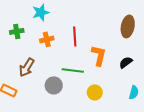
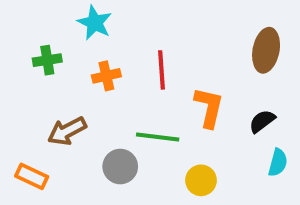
cyan star: (41, 12) -> (95, 23), turned -30
brown arrow: (27, 67) -> (67, 131), turned 30
cyan semicircle: (134, 92) -> (278, 163), moved

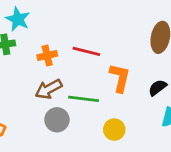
cyan star: (95, 23) -> (18, 19), moved
red line: (162, 70) -> (86, 51), turned -72
brown arrow: (67, 131) -> (49, 89), moved

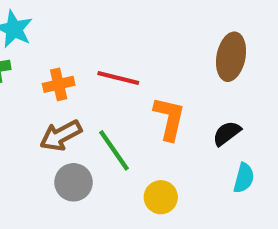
green line: (84, 99) -> (114, 150), turned 48

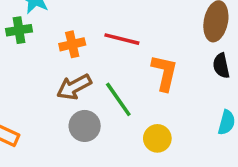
black semicircle: (227, 133) -> (221, 66), moved, turned -65

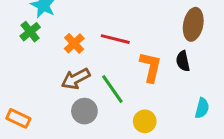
green cross: (19, 30) -> (30, 32), turned -30
orange cross: (72, 44) -> (74, 43), turned -30
black semicircle: (221, 66) -> (183, 61), moved

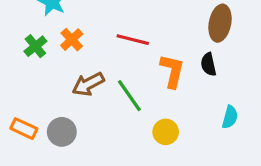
green cross: (30, 32) -> (35, 46), moved
orange cross: (74, 43) -> (72, 40), moved
gray circle: (84, 111) -> (62, 132), moved

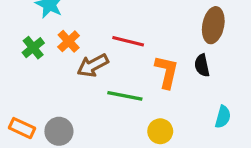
brown arrow: (88, 84) -> (93, 65), moved
green line: (129, 96) -> (125, 96), turned -44

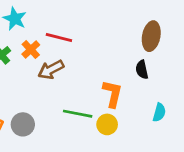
red line: (128, 41) -> (59, 37), moved
orange L-shape: (167, 72) -> (112, 94), moved
green line: (125, 96) -> (78, 114), moved

